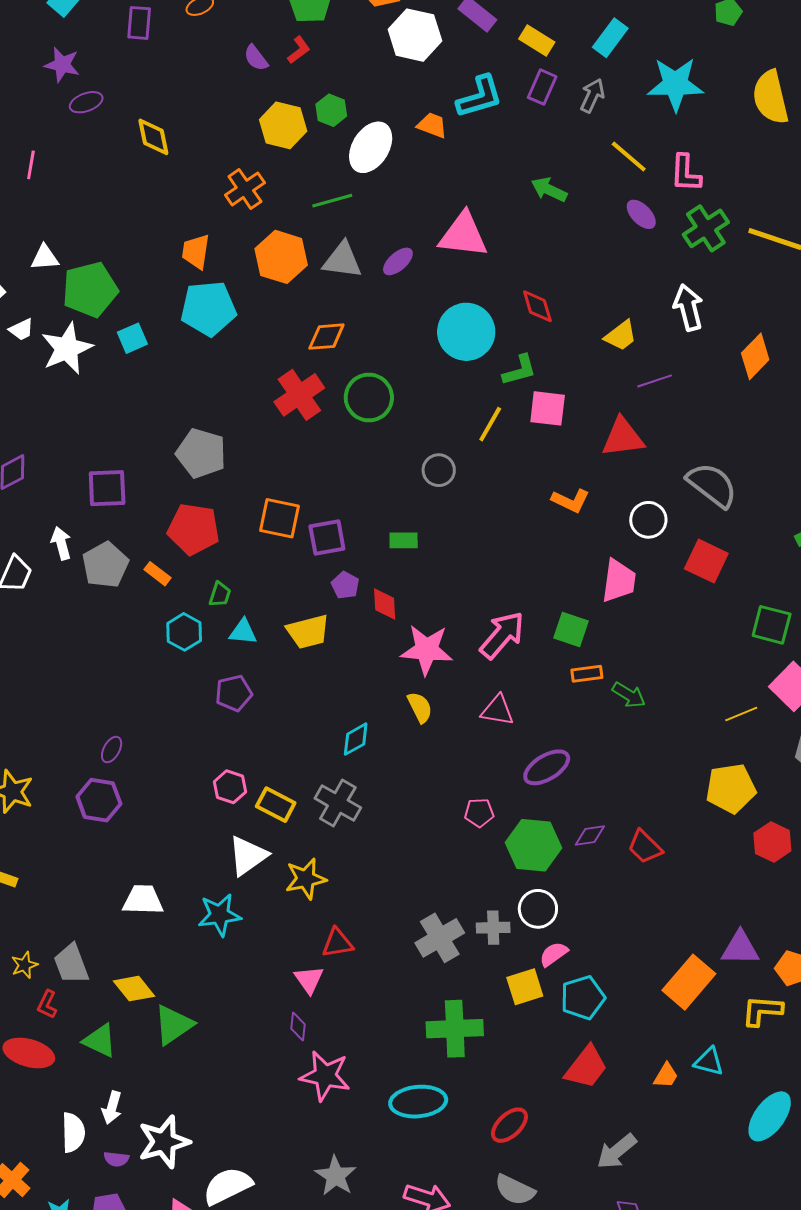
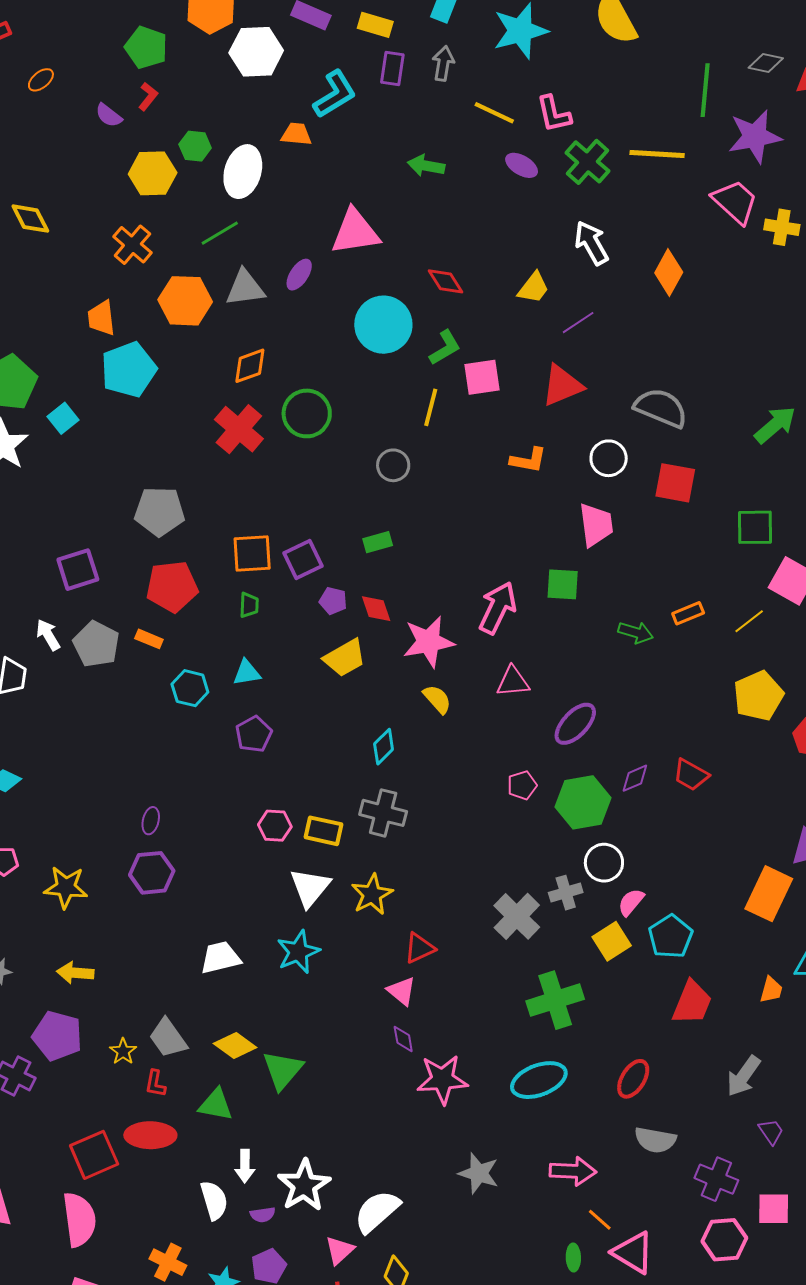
green trapezoid: (220, 594) -> (249, 605), moved
yellow trapezoid: (308, 632) -> (345, 658), moved
orange rectangle: (587, 674) -> (688, 613), moved

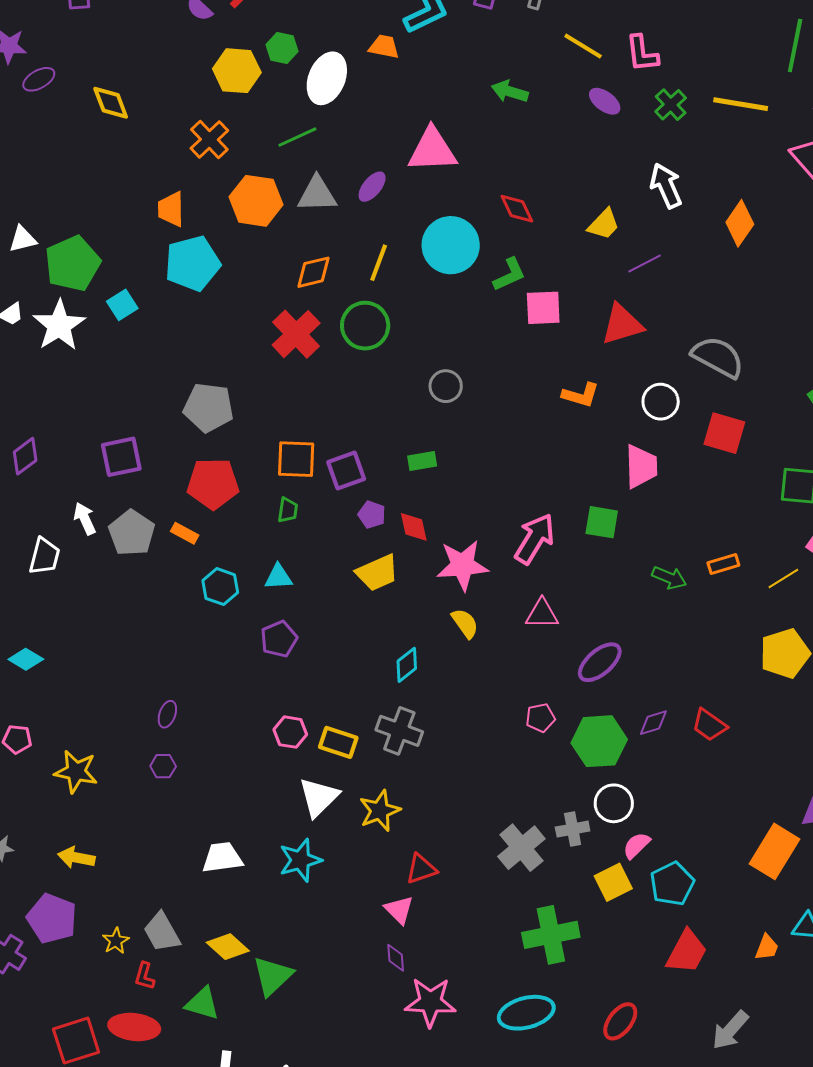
green cross: (588, 162) -> (671, 105), size x0.7
yellow line: (431, 407) -> (379, 263), moved
purple hexagon: (152, 873) -> (163, 766), size x0.6

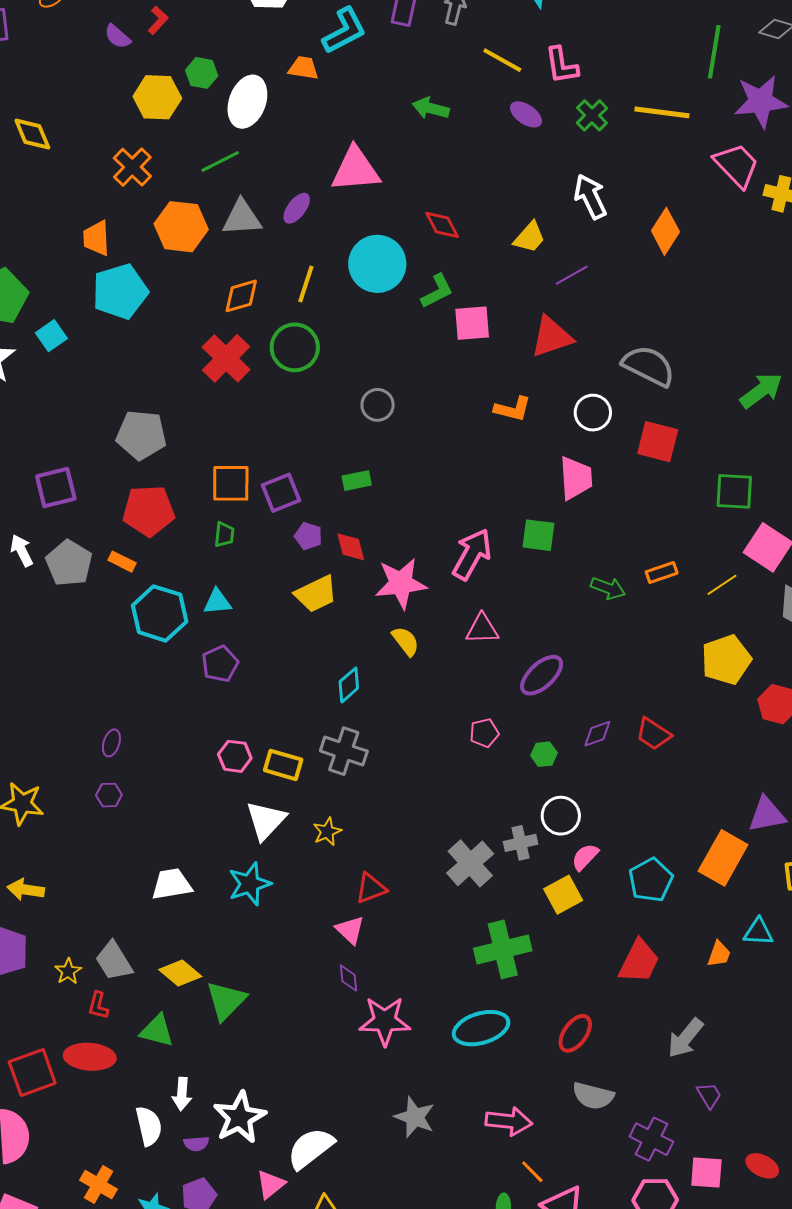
cyan hexagon: (220, 587) -> (160, 613), size x1.5
green hexagon: (599, 741) -> (544, 754), size x0.5
yellow star: (380, 811) -> (327, 832), size x0.7
cyan pentagon: (672, 884) -> (651, 880), moved

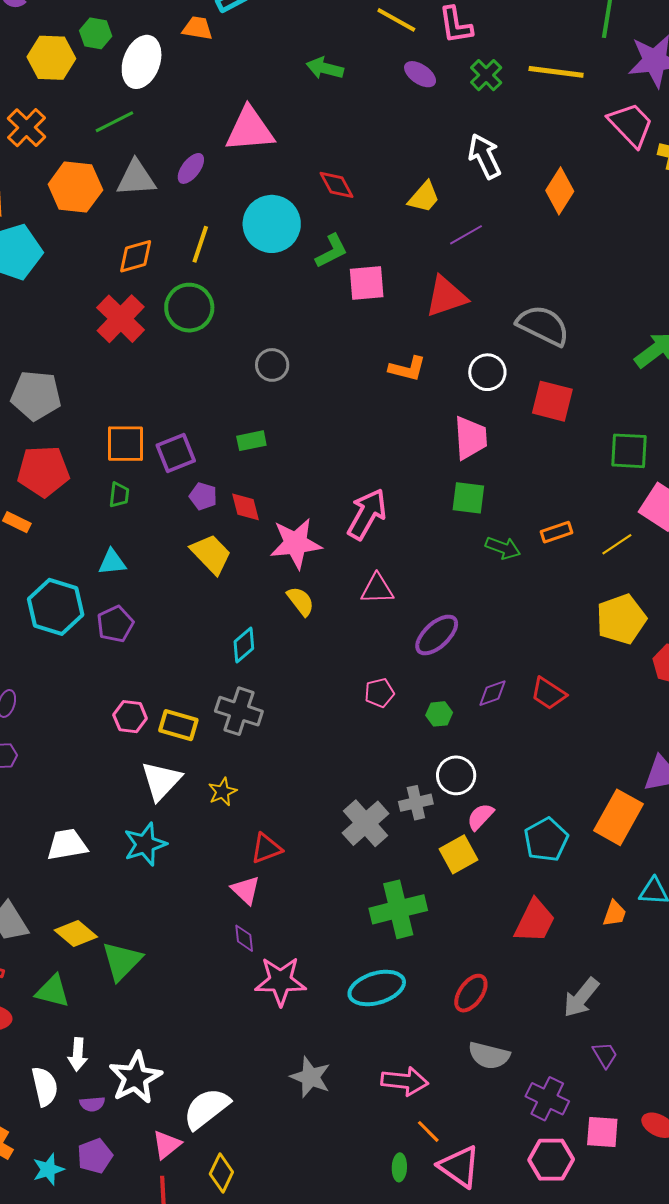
green square: (538, 535) -> (468, 498), moved
yellow trapezoid: (316, 594) -> (211, 554), turned -108
cyan hexagon: (160, 613) -> (56, 607), moved

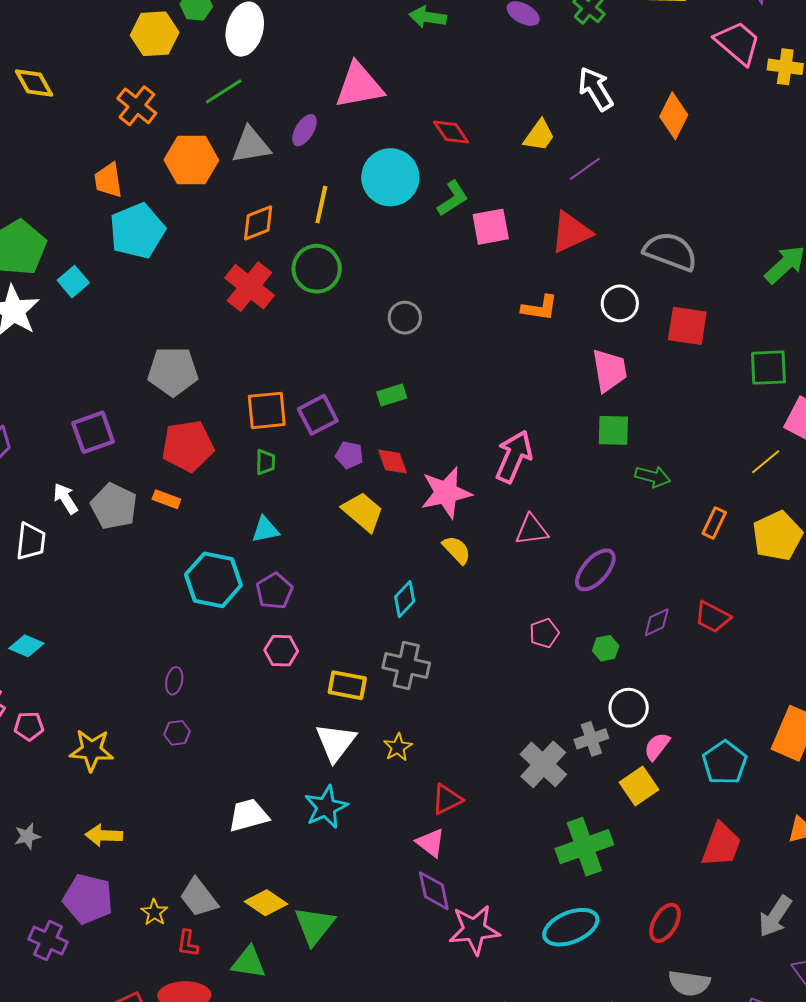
orange rectangle: (556, 532) -> (714, 523), moved, turned -40
pink hexagon: (130, 717) -> (281, 651), moved
purple diamond: (244, 938) -> (434, 891), size x1.5

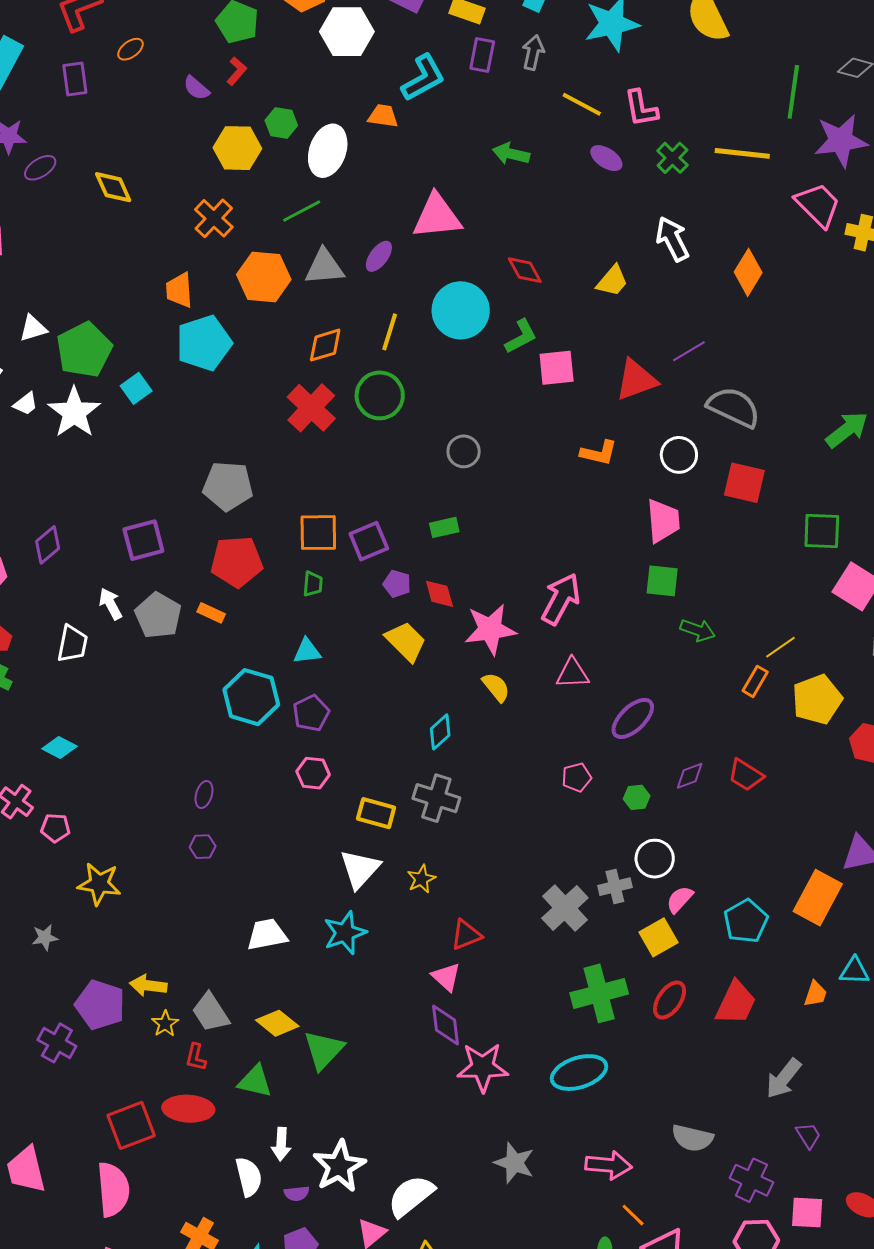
purple line: (585, 169) -> (689, 351), moved
yellow line: (766, 462) -> (780, 647), moved
yellow star: (92, 750) -> (99, 884), moved
yellow arrow: (104, 835) -> (148, 985), moved
red ellipse: (665, 923) -> (670, 1000), moved

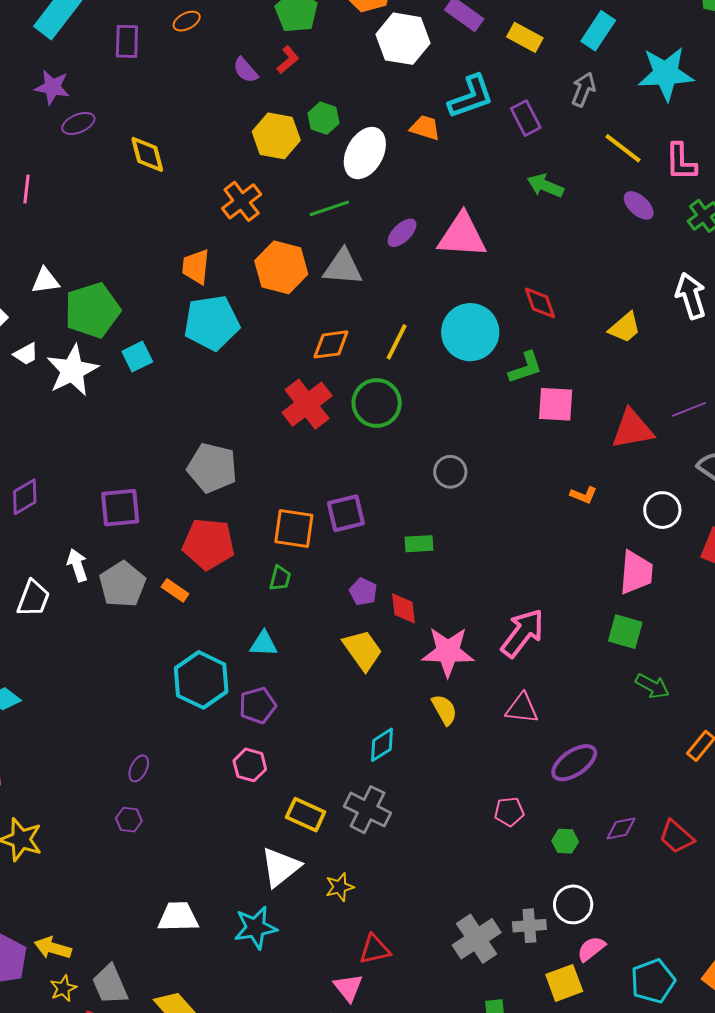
purple rectangle: (482, 55) -> (526, 118), moved, turned -48
purple ellipse: (379, 256) -> (402, 233), moved
orange L-shape: (599, 453) -> (584, 495), size x0.7
purple square: (369, 541) -> (346, 513), moved

